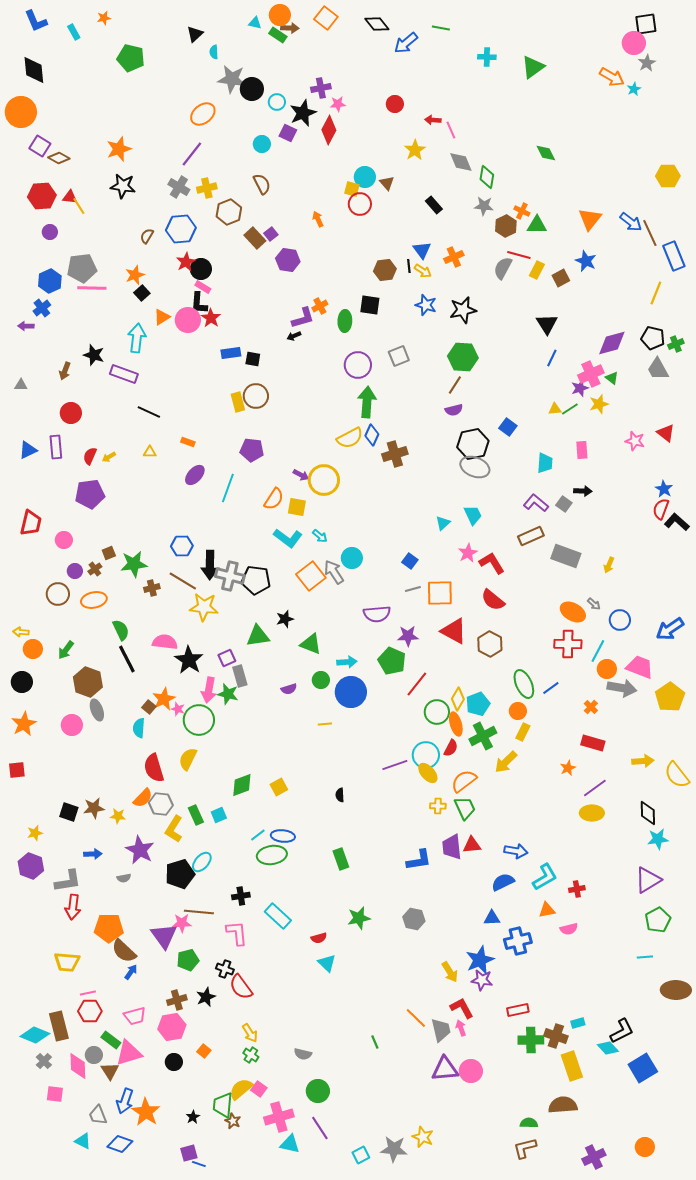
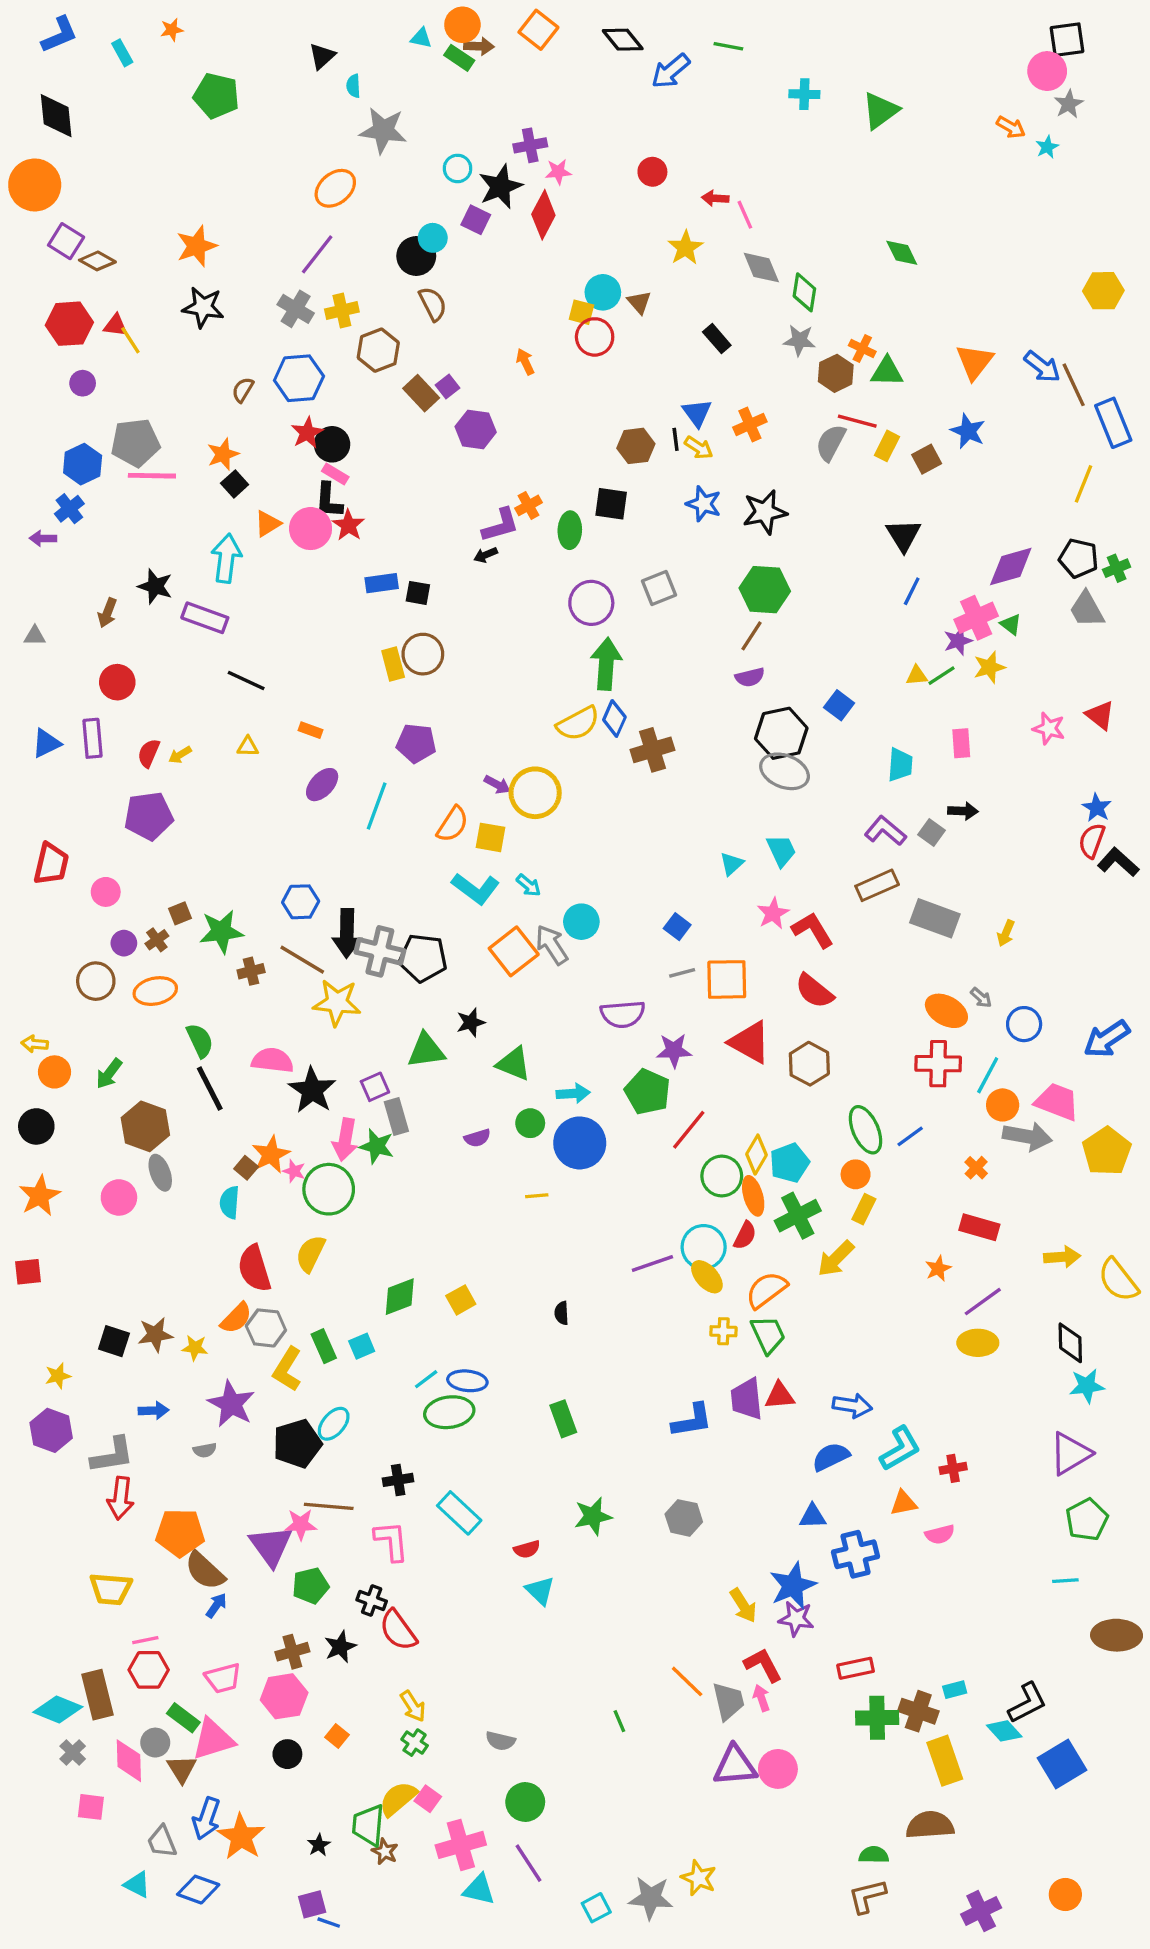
blue L-shape: (36, 21) -> (59, 35), turned -90
orange arrow: (612, 77) -> (1011, 127), size x0.7
black circle: (252, 89) -> (416, 256), moved

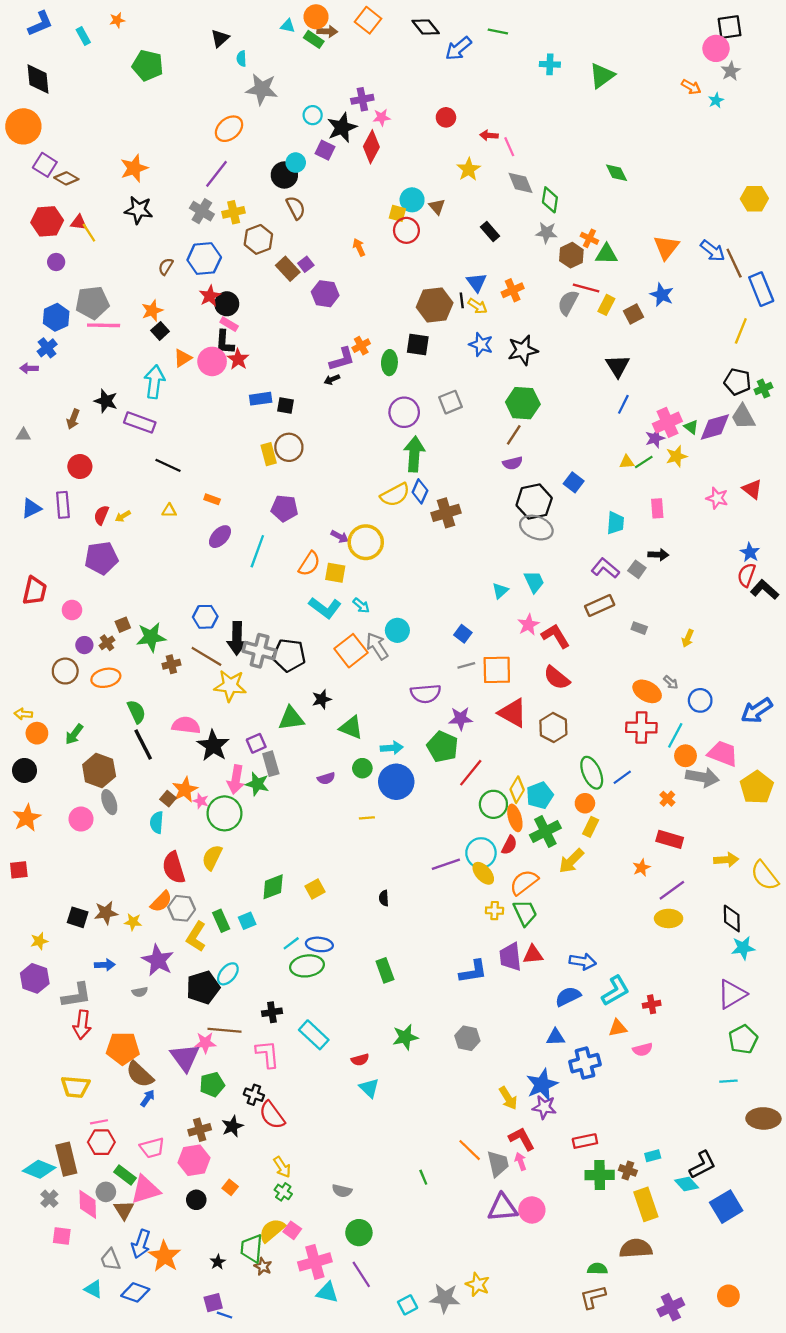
brown hexagon: (636, 446) -> (435, 305), size x1.4
purple diamond: (1011, 567) -> (715, 427), moved
gray rectangle: (935, 918) -> (639, 628), size x0.5
brown cross: (918, 1711) -> (628, 1170), size x0.7

